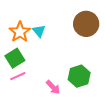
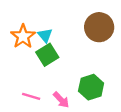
green square: (15, 58) -> (47, 55), moved
pink line: (18, 76) -> (31, 96), moved, turned 42

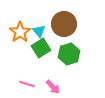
brown circle: (99, 27) -> (64, 24), moved
green hexagon: (91, 87) -> (69, 54), moved

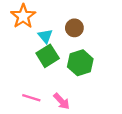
brown circle: (64, 24) -> (74, 28), size x0.6
orange star: (20, 32) -> (23, 16), moved

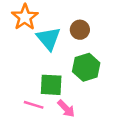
cyan triangle: (45, 36) -> (49, 38), size x1.5
green square: (48, 56) -> (51, 85), moved, turned 35

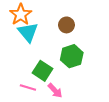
cyan triangle: (49, 38) -> (28, 32), moved
green square: (51, 85) -> (43, 71), turned 30

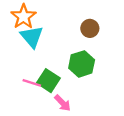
brown circle: (66, 25) -> (90, 28), moved
pink line: (28, 87) -> (32, 83), moved

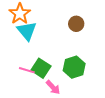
green hexagon: (82, 64) -> (74, 67), moved

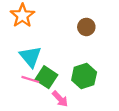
cyan triangle: (27, 31) -> (30, 57), moved

